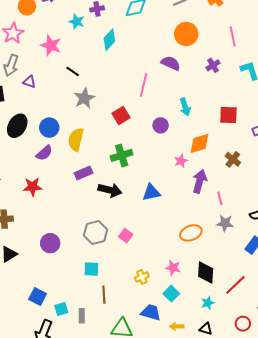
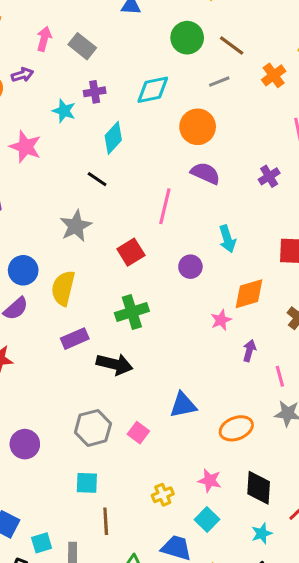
orange circle: (186, 34) -> (198, 127), moved
black line: (73, 71) -> (97, 179), moved
purple arrow: (200, 181) -> (249, 351), size x0.6
blue triangle: (151, 192) -> (183, 405), moved

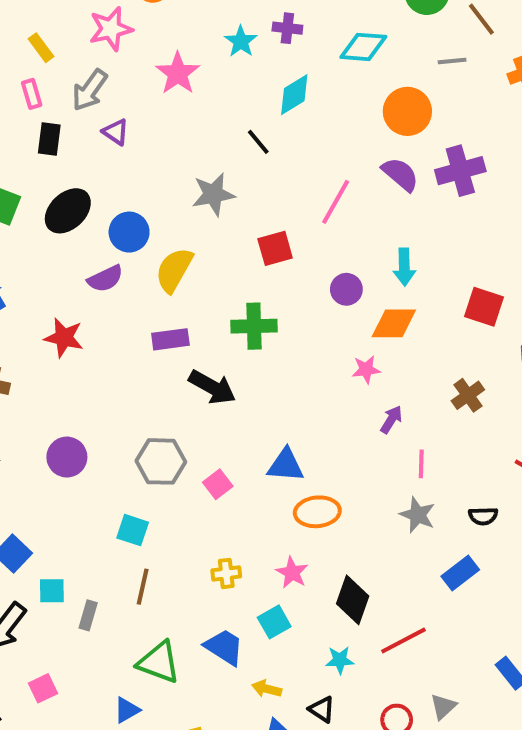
purple cross: (269, 176) -> (460, 171), moved, size x1.6
orange diamond: (249, 294) -> (394, 323), moved
orange ellipse: (236, 428) -> (317, 512), moved

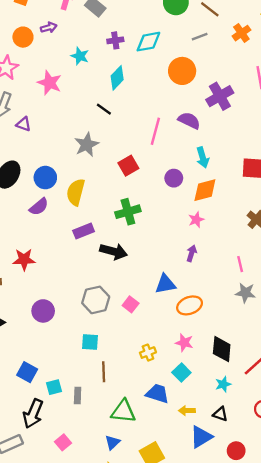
purple cross: (287, 28) -> (115, 40), moved
purple semicircle: (400, 174) -> (189, 121), moved
red star: (64, 338) -> (24, 259), moved
purple arrow: (391, 420) -> (192, 253), moved

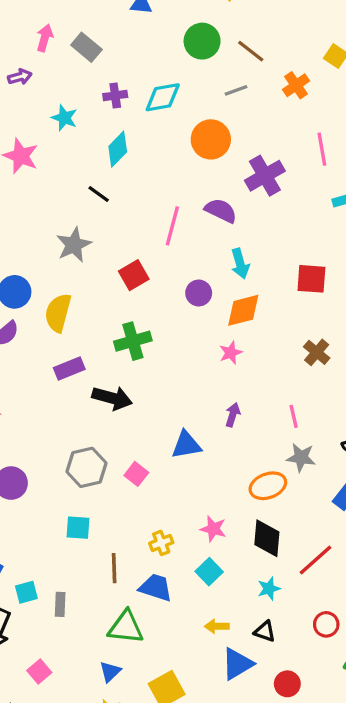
purple arrow: (192, 253) -> (233, 415), moved
orange ellipse: (190, 305) -> (268, 486), moved
brown line: (104, 372) -> (114, 568), moved
blue trapezoid: (157, 394) -> (156, 588), moved

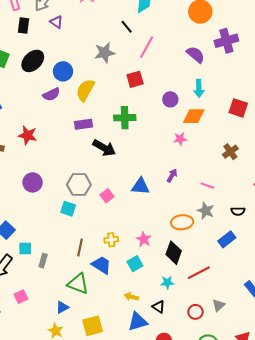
pink line: (172, 226) -> (147, 47), moved
pink line: (294, 416) -> (207, 186), turned -72
cyan square: (78, 528) -> (68, 209), moved

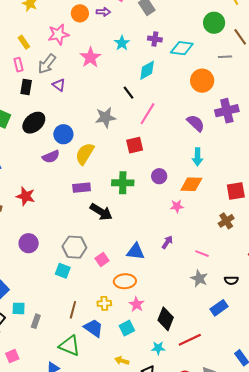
purple circle: (170, 99) -> (159, 176), moved
red square: (238, 108) -> (236, 191), moved, turned -30
orange ellipse: (182, 222) -> (125, 281), moved

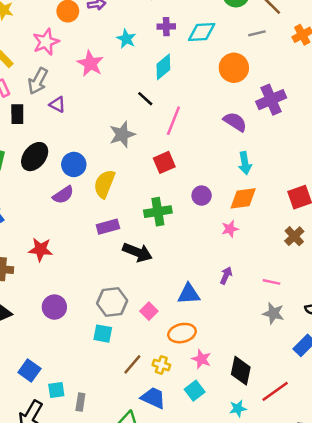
yellow cross: (104, 303) -> (161, 365), turned 32
brown line: (73, 310) -> (132, 364), moved, turned 36

